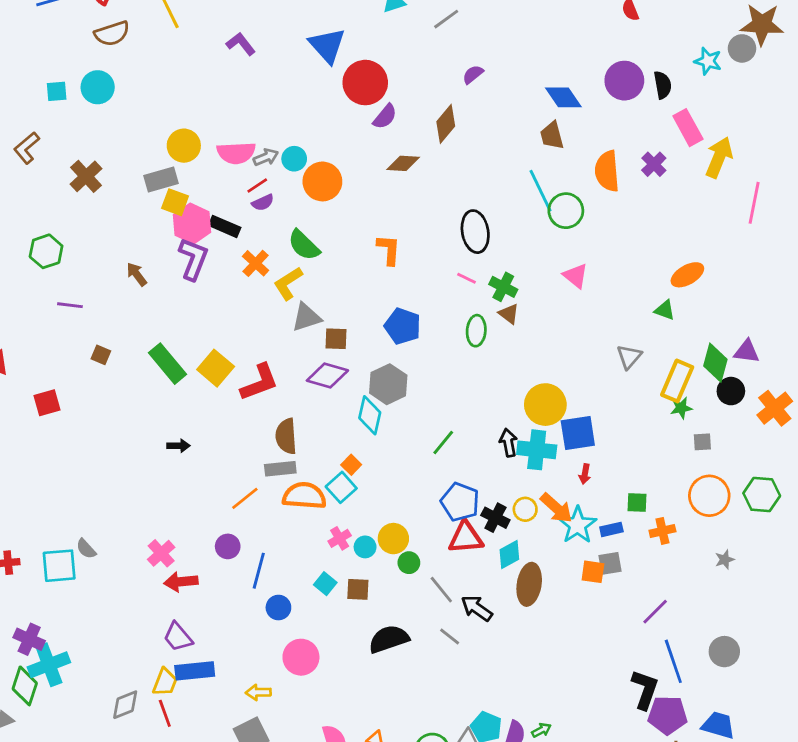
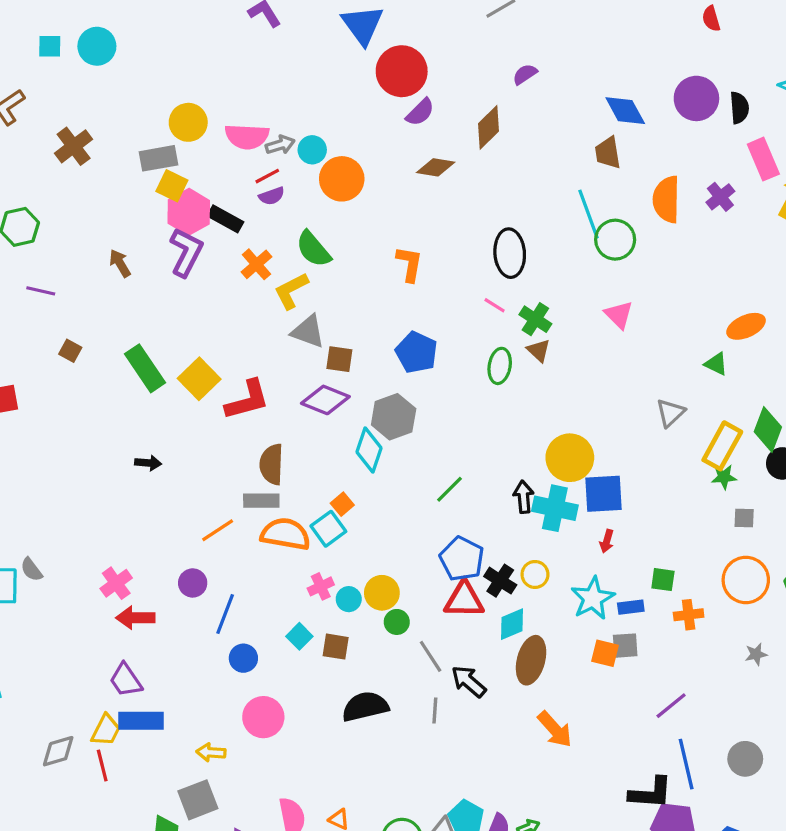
gray triangle: (306, 317) -> (308, 331), turned 32
orange arrow: (556, 508) -> (555, 729), moved
gray line: (450, 636) -> (435, 710), turned 50
black L-shape: (645, 690) -> (651, 793), turned 69

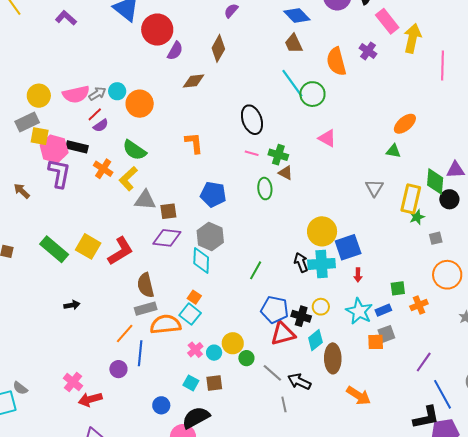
blue line: (225, 614) -> (140, 353), moved
black semicircle: (365, 707) -> (196, 418), moved

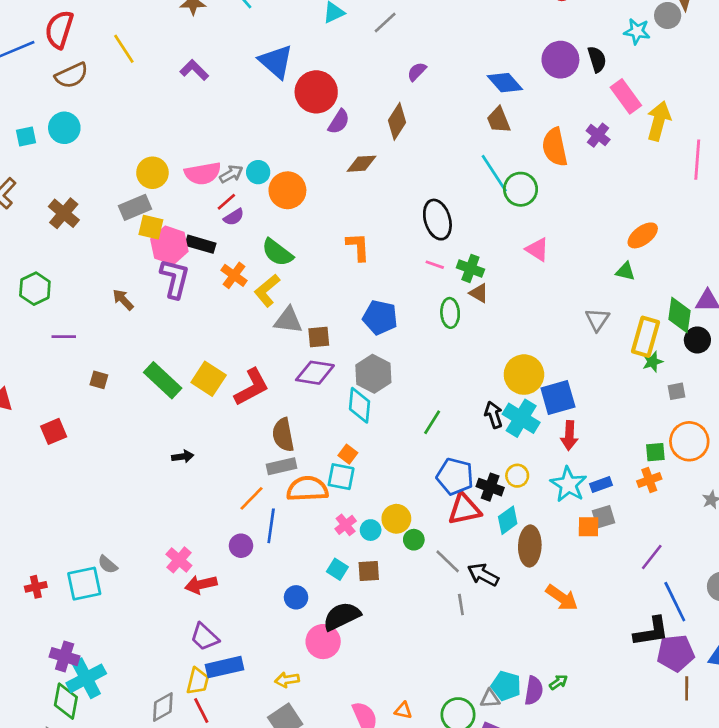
cyan cross: (322, 264) -> (521, 418), turned 32
red arrow: (358, 275) -> (569, 435), size x1.5
green square: (398, 288) -> (655, 452), moved
cyan square: (190, 314) -> (341, 477), turned -30

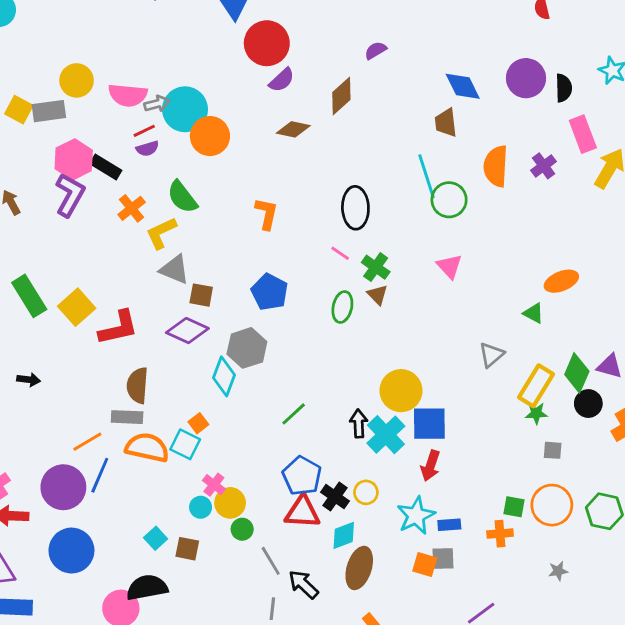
cyan circle: (258, 172) -> (185, 109), size x1.8
yellow square: (151, 227) -> (19, 110), moved
pink cross: (346, 525) -> (214, 485), moved, turned -30
purple circle: (241, 546) -> (63, 487), size x1.8
blue circle: (296, 597) -> (71, 551), moved, size x1.8

